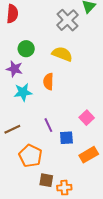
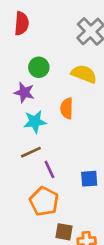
purple line: (48, 125) -> (49, 169), moved
brown line: (12, 129) -> (31, 152), moved

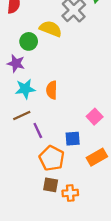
yellow semicircle: (84, 74) -> (51, 29), moved
orange semicircle: (67, 108) -> (52, 90), moved
orange pentagon: (44, 201) -> (52, 158), moved

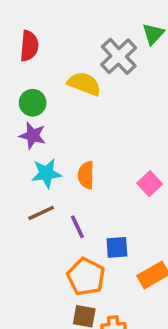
green circle: (29, 41) -> (33, 103), moved
pink square: (95, 117) -> (150, 184), moved
purple line: (38, 131) -> (77, 227), moved

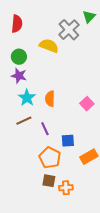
cyan star: (46, 173) -> (27, 98), turned -30

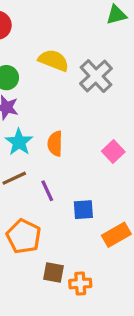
green triangle: (89, 17) -> (116, 15), turned 32
gray cross: (69, 30) -> (96, 76), moved
orange pentagon: (50, 158) -> (24, 236), moved

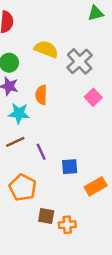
cyan star: (19, 142) -> (19, 113), turned -30
orange semicircle: (55, 144) -> (41, 95), moved
pink square: (113, 151) -> (93, 97), moved

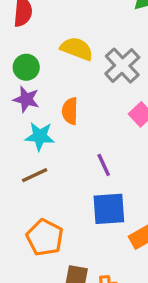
purple line: (41, 152) -> (104, 165), moved
blue square: (70, 167) -> (109, 209), size x1.5

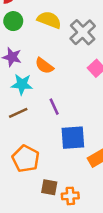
green circle: (26, 67) -> (13, 21), moved
orange semicircle: (70, 111) -> (44, 66), turned -54
purple line: (104, 165) -> (54, 107), moved

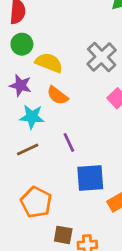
yellow semicircle: (49, 20) -> (49, 63), moved

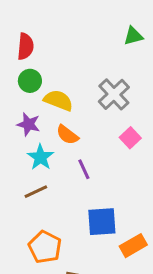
cyan star: (32, 117) -> (40, 157), turned 30
purple line: (69, 142) -> (84, 169), moved

